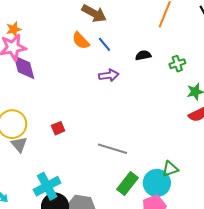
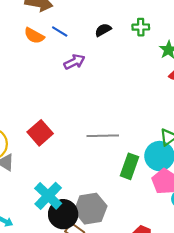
green cross: (177, 64) -> (141, 27), turned 35
red square: (58, 128) -> (40, 133), size x1.6

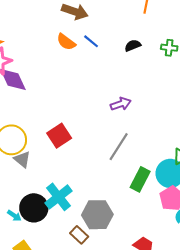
purple arrow: (74, 62) -> (121, 104), moved
gray line: (103, 136) -> (119, 147), turned -64
black circle: (63, 214) -> (34, 208), moved

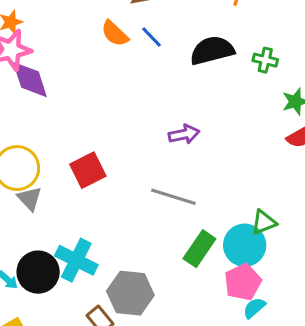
black semicircle: (133, 45) -> (212, 50), size x1.8
gray line: (119, 147) -> (173, 197), turned 68
cyan cross: (58, 197) -> (76, 260), turned -32

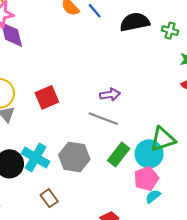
purple arrow: (184, 134) -> (110, 95), moved
green triangle: (264, 222) -> (163, 139), size x1.5
gray hexagon: (130, 293) -> (74, 157), moved

